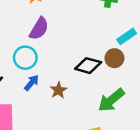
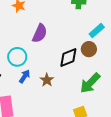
purple semicircle: (39, 29) -> (40, 33), moved
black diamond: (88, 66) -> (68, 57), turned -30

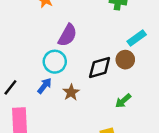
cyan circle: (17, 57) -> (55, 62), moved
green arrow: (90, 83) -> (123, 101), size x0.6

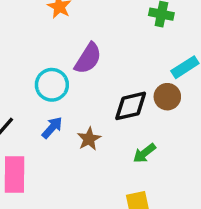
cyan circle: (55, 62) -> (52, 85), moved
green arrow: (123, 101) -> (144, 153), moved

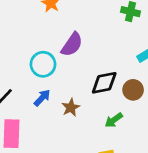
brown circle: (167, 97) -> (133, 90), moved

